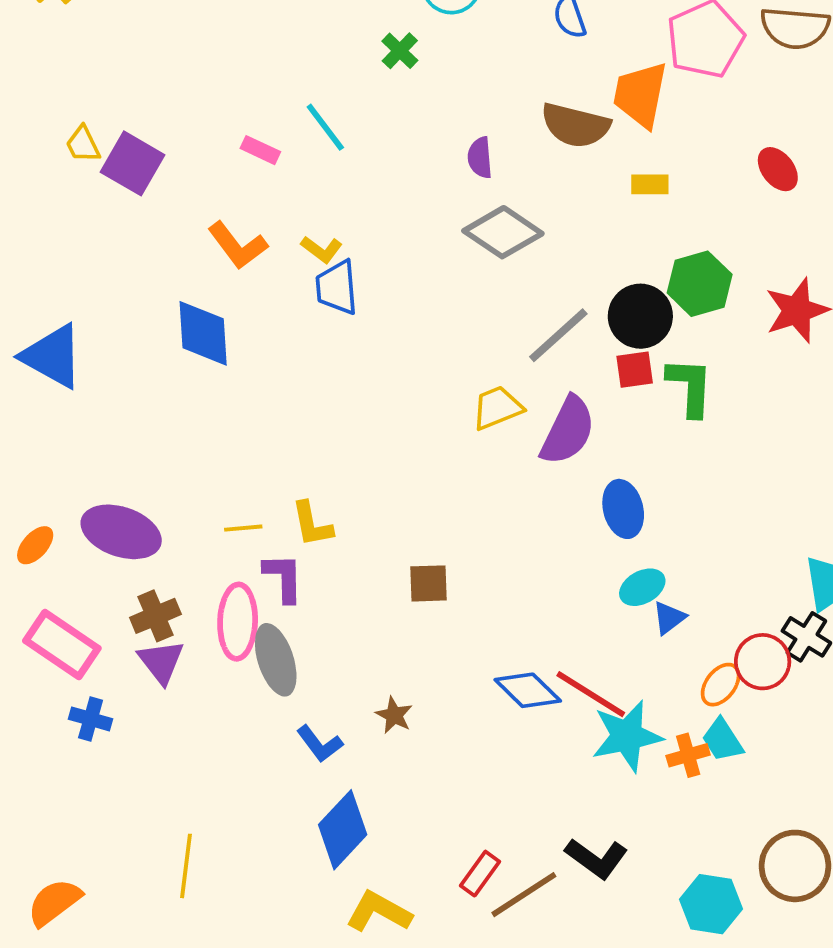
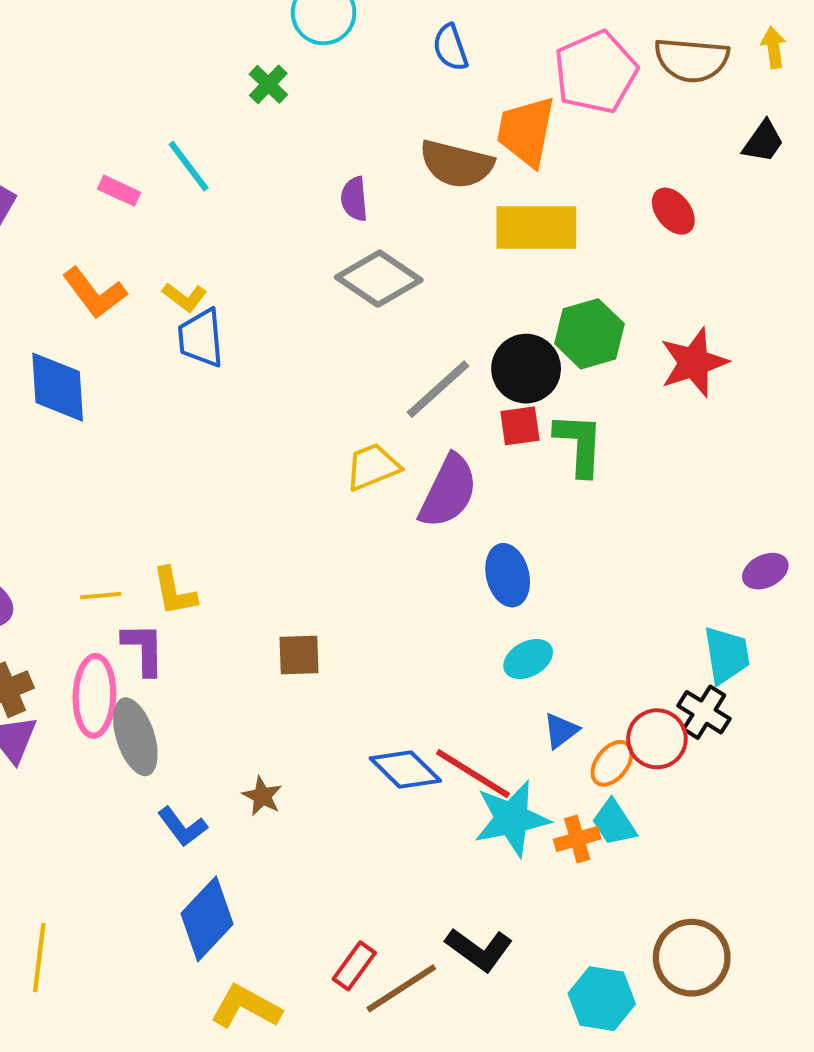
yellow rectangle: (650, 184) -> (536, 227), size x2.0
blue triangle: (669, 618) -> (561, 731), moved

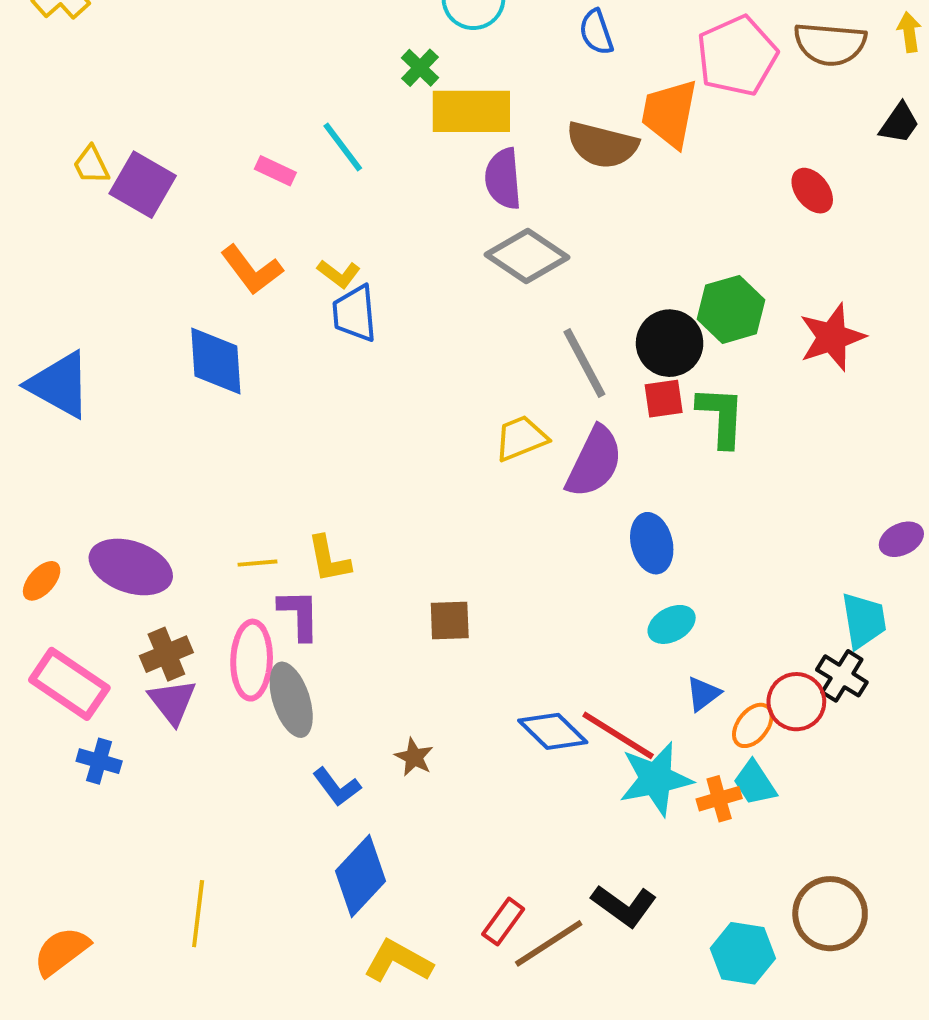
purple semicircle: (354, 199) -> (503, 179), size x1.4
yellow rectangle: (536, 227) -> (471, 111), moved
gray line: (438, 389) -> (584, 363), turned -76

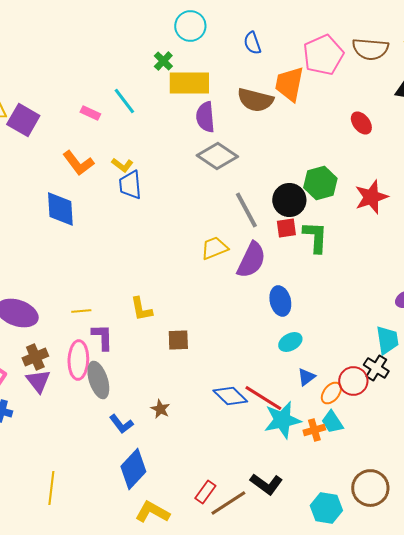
yellow L-shape: (329, 559) -> (141, 309), moved

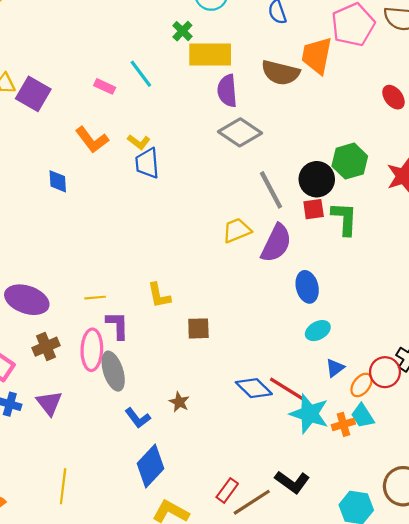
blue diamond: (60, 209) -> (58, 181), moved, size x0.6
purple triangle: (38, 381) -> (49, 403), moved
cyan star: (282, 420) -> (309, 414), turned 30

